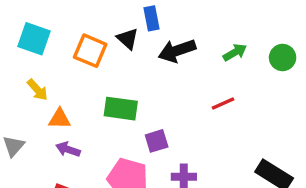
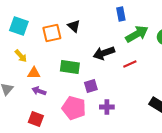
blue rectangle: (151, 18) -> (121, 14), moved
orange square: (90, 51) -> (52, 33), turned -36
black arrow: (177, 51) -> (104, 53), moved
green arrow: (235, 52) -> (137, 34), size x1.6

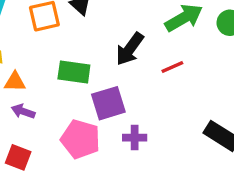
black arrow: (104, 53) -> (130, 49), turned -35
purple square: (91, 86) -> (108, 103), size x1.5

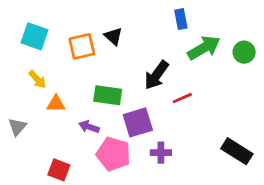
red line: (172, 67) -> (182, 98), moved
purple arrow: (23, 111) -> (89, 127), moved

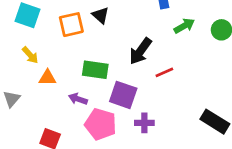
green arrow: (204, 48) -> (184, 26), size x0.7
purple square: (138, 122) -> (123, 95), turned 36

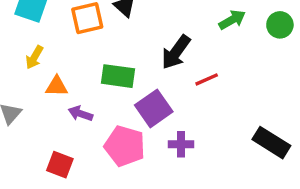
yellow arrow: (30, 55) -> (34, 57), turned 72
purple square: (123, 95) -> (154, 108), turned 36
purple arrow: (78, 99) -> (80, 114), moved

